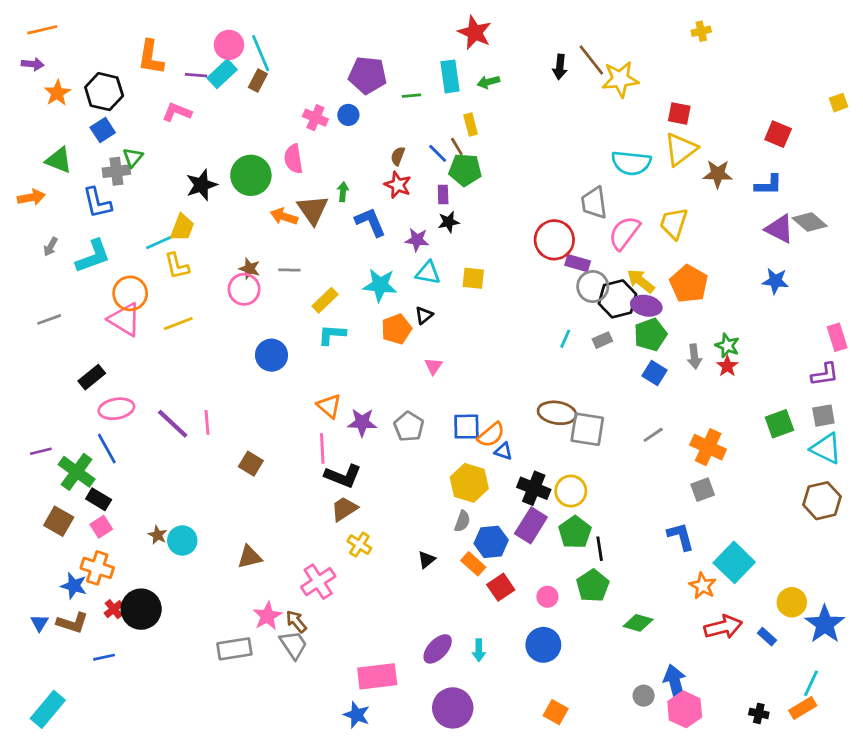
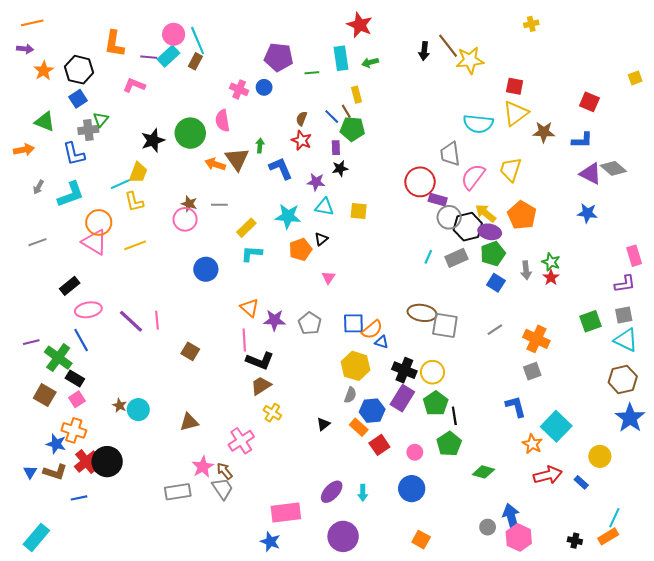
gray rectangle: (602, 340) -> (456, 258), size x1.5
red cross: (114, 609) -> (86, 462), size x1.6
blue star: (825, 624) -> (630, 418), moved

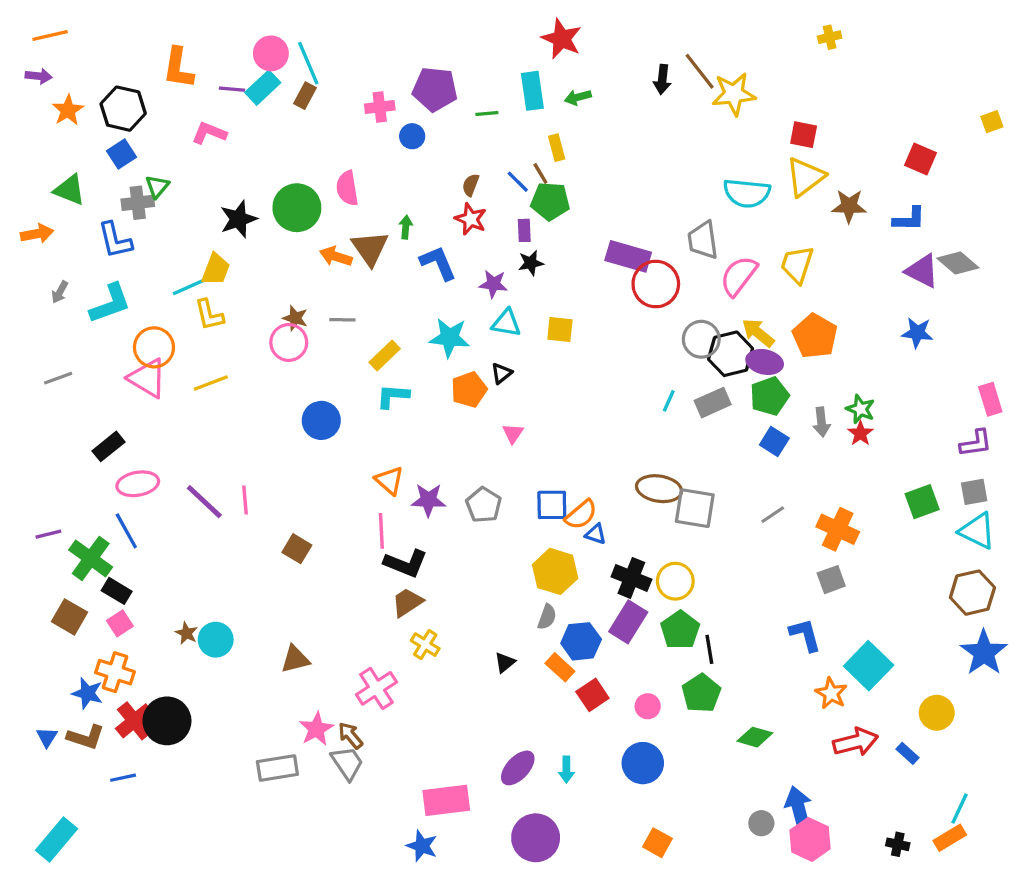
pink cross: (239, 89) -> (380, 107), moved, turned -30
purple rectangle: (438, 200) -> (628, 256), moved, size x1.5

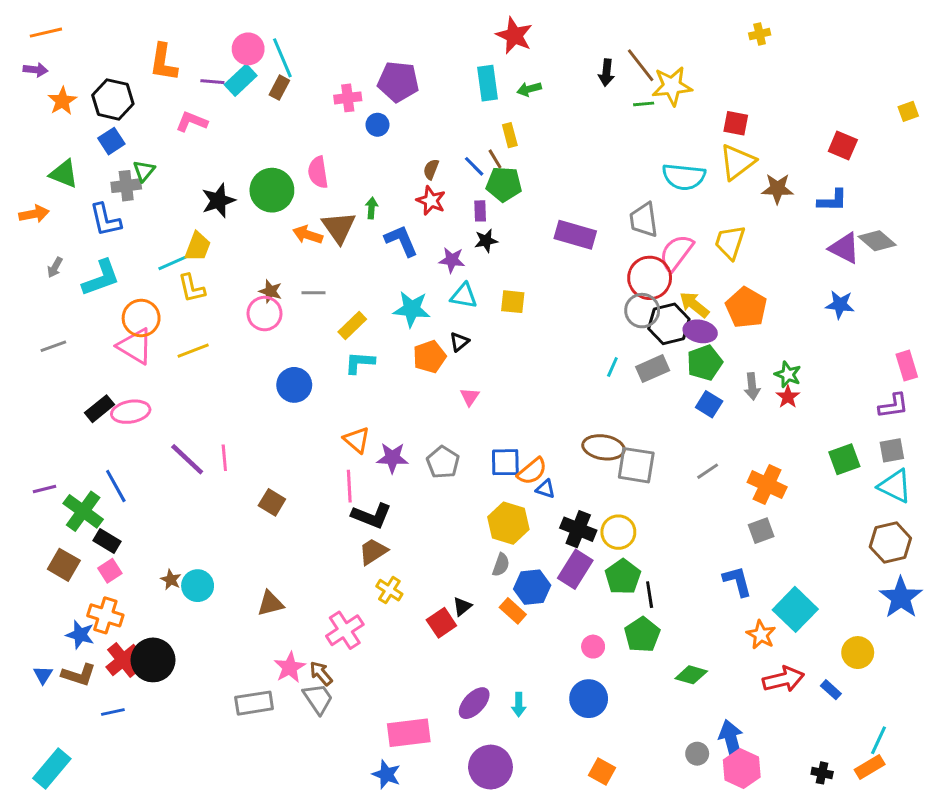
green line: (487, 113) -> (644, 104), moved
red circle: (656, 284) -> (650, 278), moved
pink ellipse: (138, 484) -> (131, 412), moved
red square: (592, 695) -> (441, 623), moved

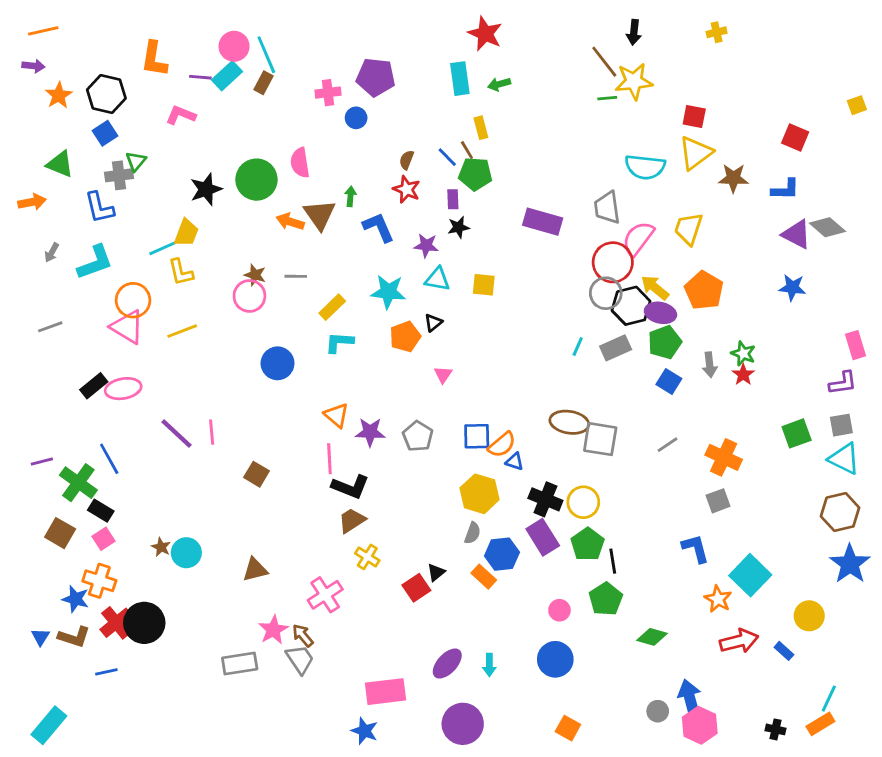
black arrow: (606, 73) -> (634, 32), moved
purple rectangle: (575, 569) -> (543, 537), turned -64

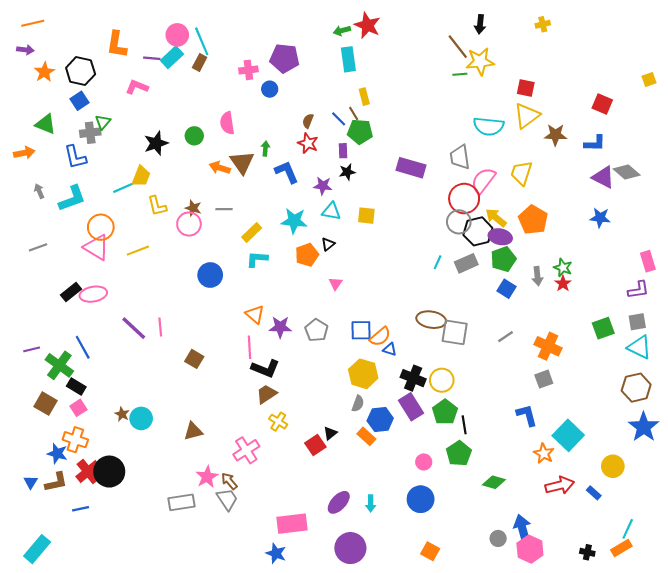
green arrow: (499, 84) -> (342, 31), moved
green circle: (256, 180) -> (194, 136), size x0.6
gray arrow: (52, 253) -> (39, 191), turned 128
yellow L-shape: (181, 272) -> (157, 206), moved
brown L-shape: (74, 637) -> (56, 482), turned -30

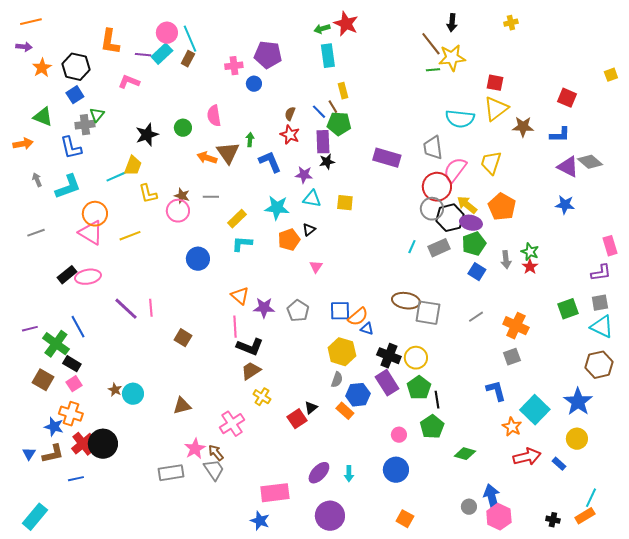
purple rectangle: (343, 151) -> (323, 142), size x1.6
blue star: (644, 427) -> (578, 402), moved

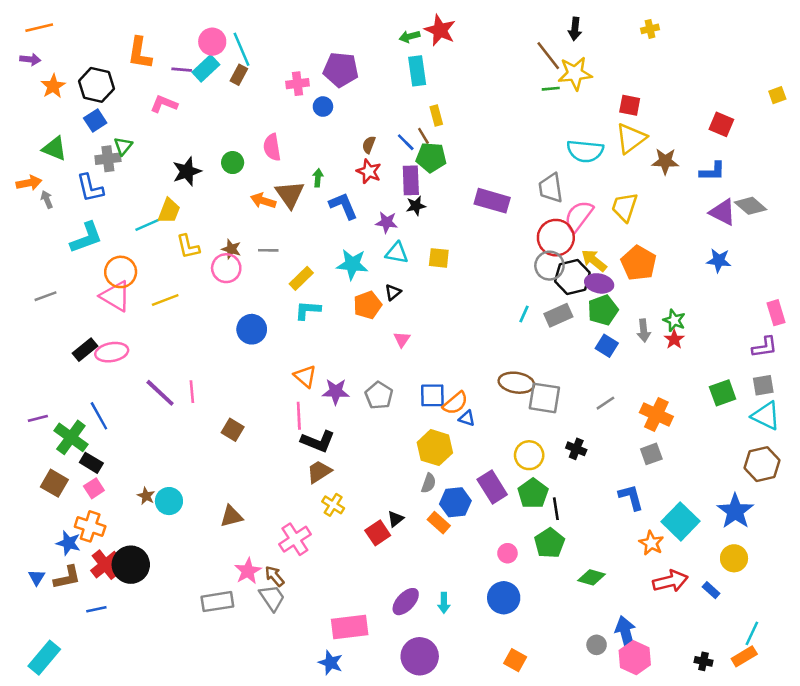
gray arrow: (37, 180) -> (47, 199), moved
black cross: (389, 356) -> (576, 449), moved, size x0.7

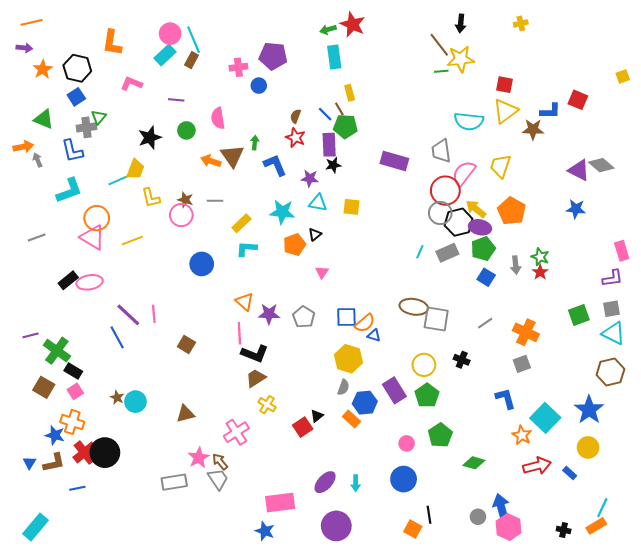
purple line: (182, 70) -> (176, 100), moved
blue L-shape: (712, 171) -> (550, 111), moved
blue line: (99, 416) -> (117, 337), moved
black line: (556, 509) -> (429, 515), moved

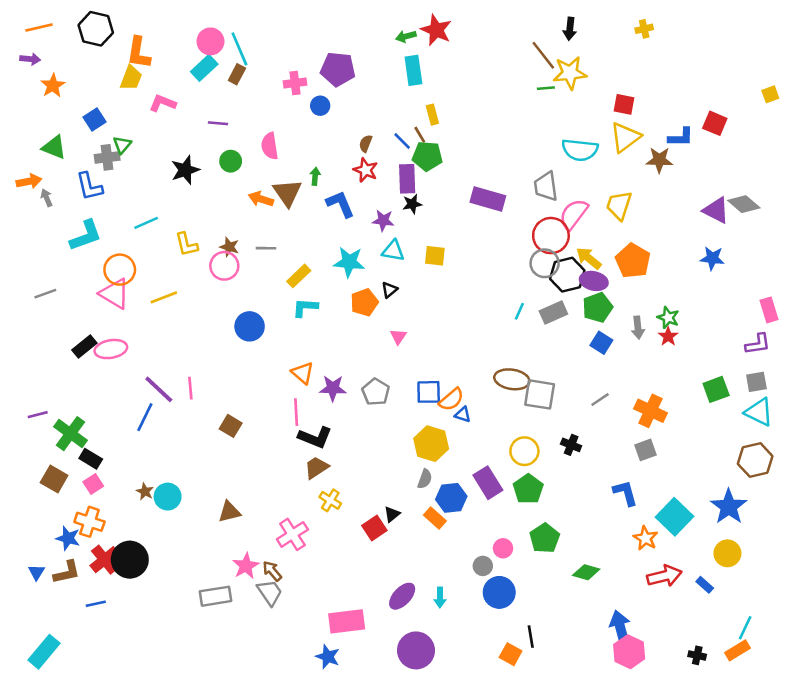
black hexagon: (77, 68) -> (96, 29), moved
yellow trapezoid: (135, 169) -> (131, 78), moved
blue line: (117, 337) -> (145, 417), turned 55
gray circle: (478, 517) -> (483, 566), moved

